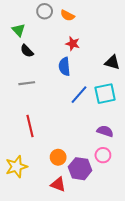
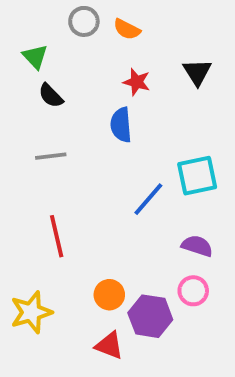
black triangle: (112, 62) -> (197, 72), moved, turned 42
blue line: (79, 95) -> (148, 199), moved

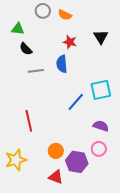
green triangle: (35, 57) -> (18, 29), turned -40
gray line: (51, 156) -> (36, 71), moved

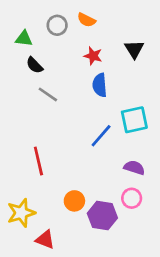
gray circle: (43, 11) -> (57, 25), moved
blue semicircle: (62, 64) -> (100, 85), moved
gray line: (36, 71) -> (48, 94), turned 42
red triangle: (56, 177) -> (45, 239), moved

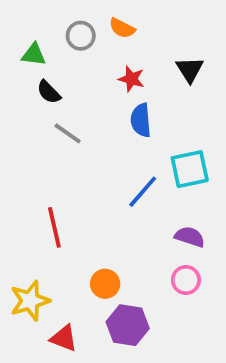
purple hexagon: (102, 216) -> (128, 325), moved

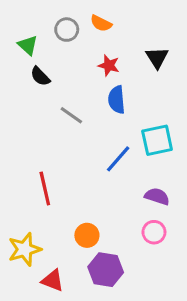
green triangle: (34, 54) -> (28, 45), turned 35
gray line: (68, 133) -> (71, 115), moved

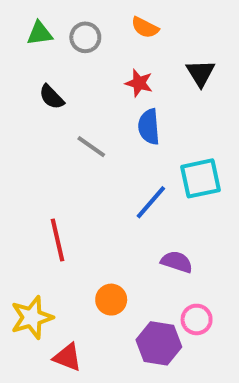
orange semicircle: (101, 23) -> (145, 27), moved
green triangle: (28, 45) -> (40, 33), moved, turned -50
purple semicircle: (157, 196) -> (177, 262), moved
pink circle: (154, 232) -> (197, 319), moved
purple hexagon: (106, 270) -> (159, 343), moved

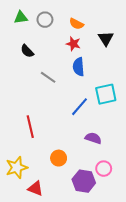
orange semicircle: (145, 27) -> (76, 24), moved

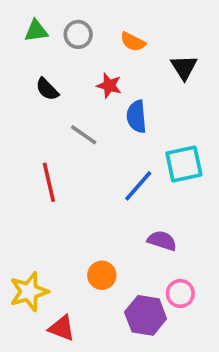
red star: (73, 44) -> (109, 86), moved
red line: (30, 127) -> (49, 182), moved

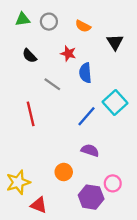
cyan square: (184, 164) -> (115, 102), turned -30
purple semicircle: (162, 241) -> (90, 150), moved

